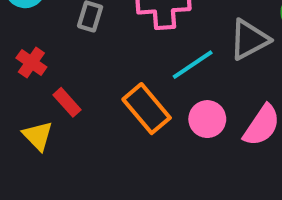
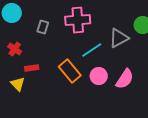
red rectangle: (67, 102) -> (32, 68), turned -56

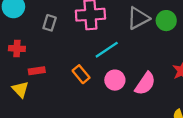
gray triangle: (119, 38) -> (138, 18), moved
red cross: (15, 49) -> (17, 49), turned -32
orange rectangle: (70, 71) -> (81, 74), size x0.7

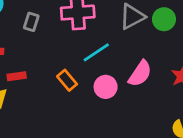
pink semicircle: (145, 84) -> (140, 74), moved

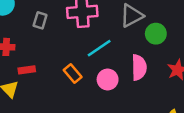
green circle: (164, 19) -> (156, 34), moved
pink semicircle: (140, 74) -> (139, 67), turned -35

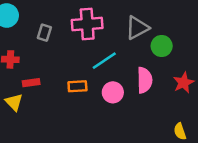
orange rectangle: (73, 73) -> (77, 86), turned -54

